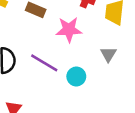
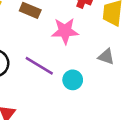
gray triangle: (108, 54) -> (106, 57), turned -42

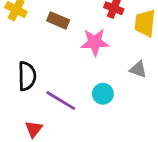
purple line: (39, 66) -> (61, 101), moved

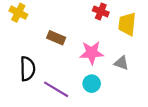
brown rectangle: (58, 20) -> (56, 38), moved
pink star: (95, 42) -> (92, 53), moved

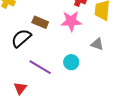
pink star: (92, 53) -> (71, 21), moved
black semicircle: (27, 69) -> (21, 38), moved, turned -130

